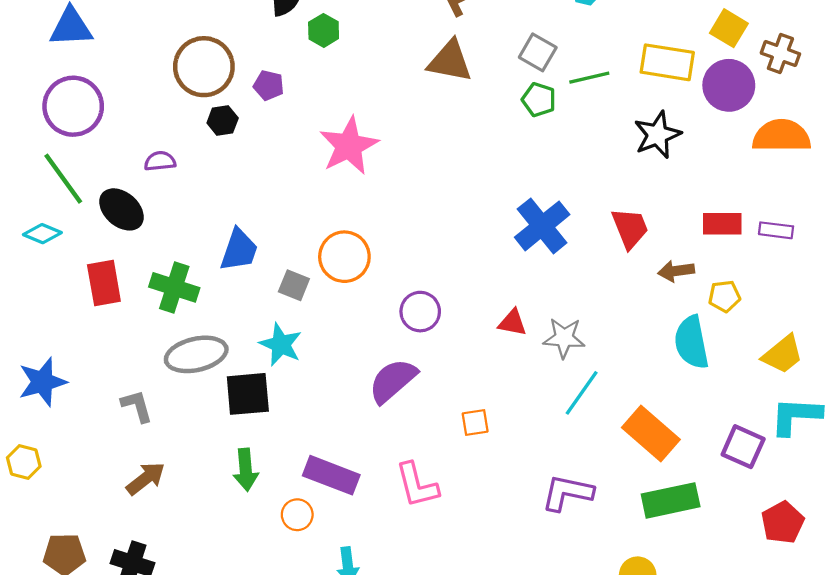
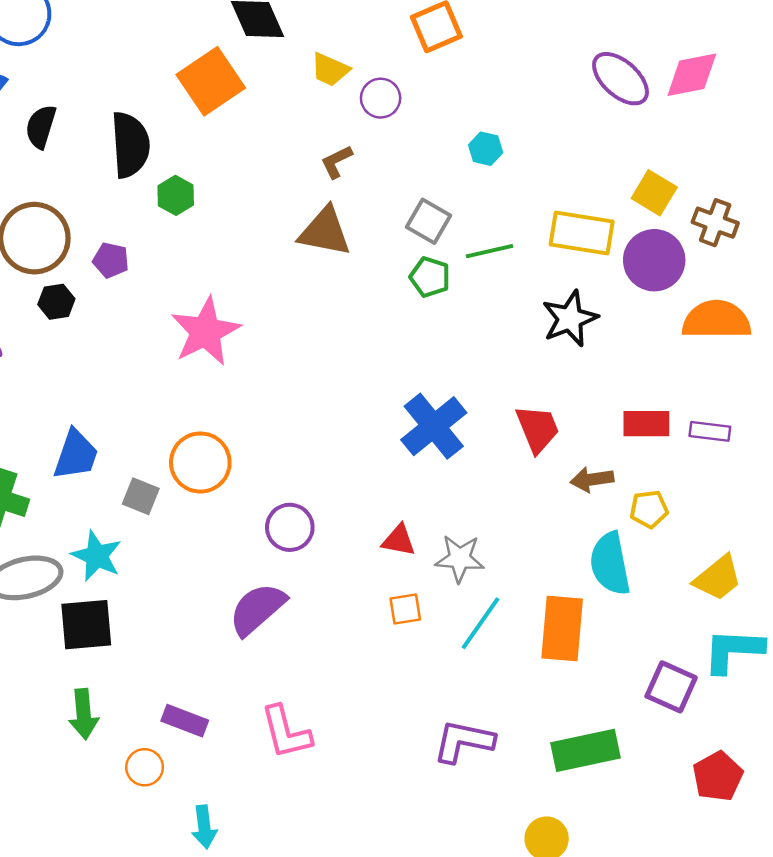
cyan star: (281, 345) -> (97, 556), moved
orange square: (475, 422) -> (405, 609), moved
orange rectangle: (651, 433) -> (562, 628), moved, turned 54
purple rectangle: (331, 475) -> (185, 721), size x0.7

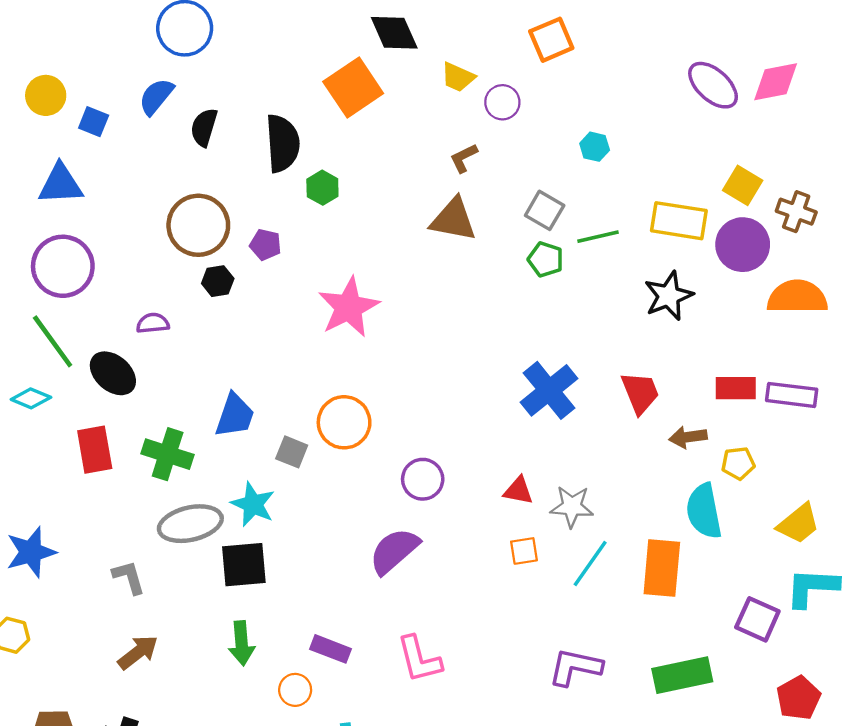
purple rectangle: (710, 431) -> (792, 395), size x1.4

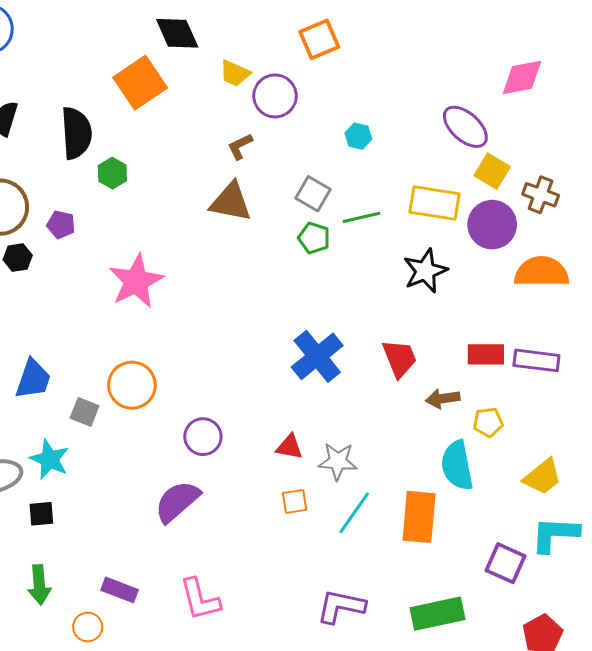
purple ellipse: (713, 85) -> (465, 127), moved
purple circle: (502, 102) -> (275, 96), size x1.4
black square: (244, 565) -> (41, 514), size x0.6

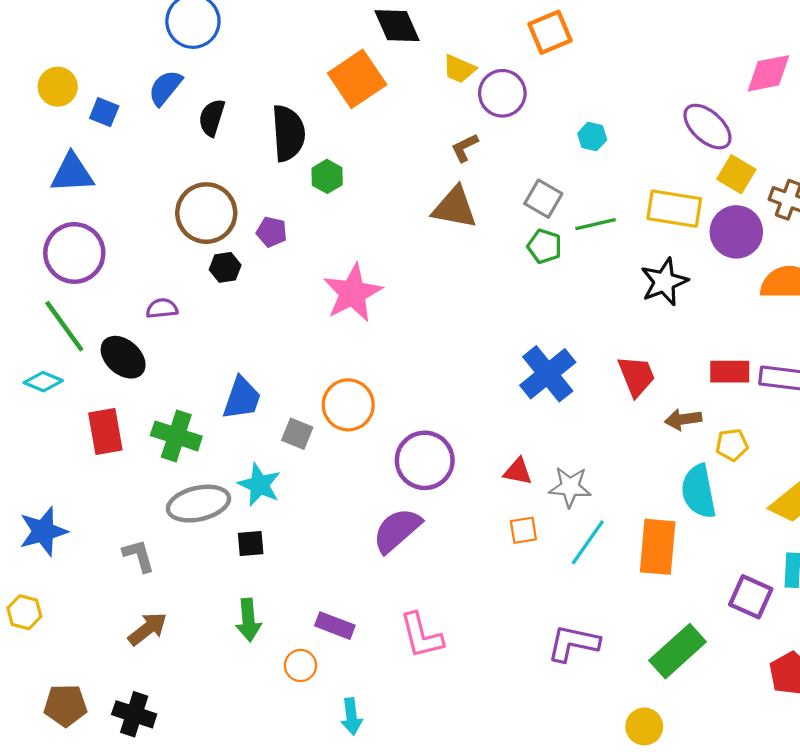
purple circle: (203, 437) -> (425, 460), size x1.4
green rectangle: (438, 614) -> (678, 651), turned -30

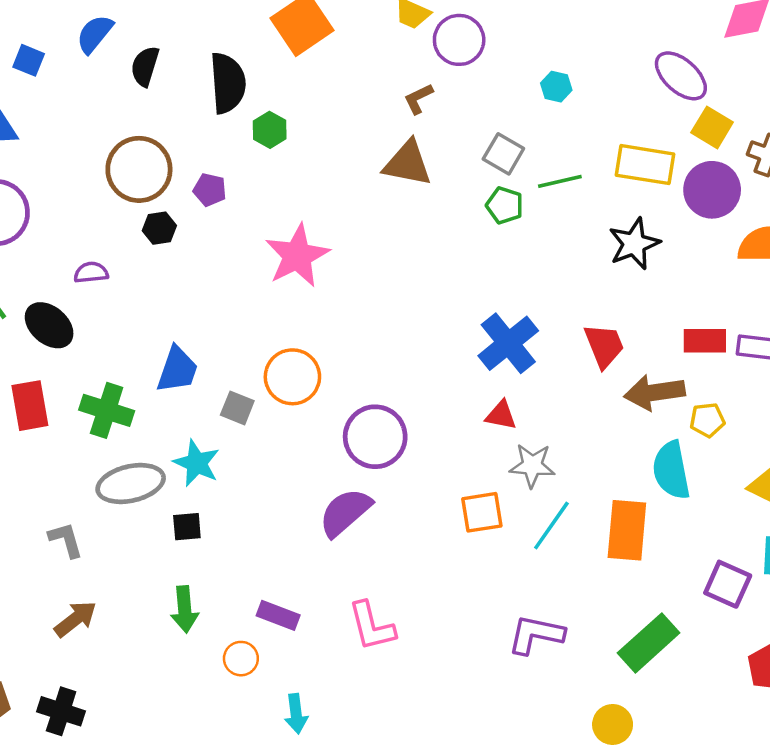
brown arrow: (683, 419) -> (655, 392), size x1.5
red triangle: (518, 471) -> (501, 415), moved
orange square: (523, 530) -> (482, 512), size x1.4

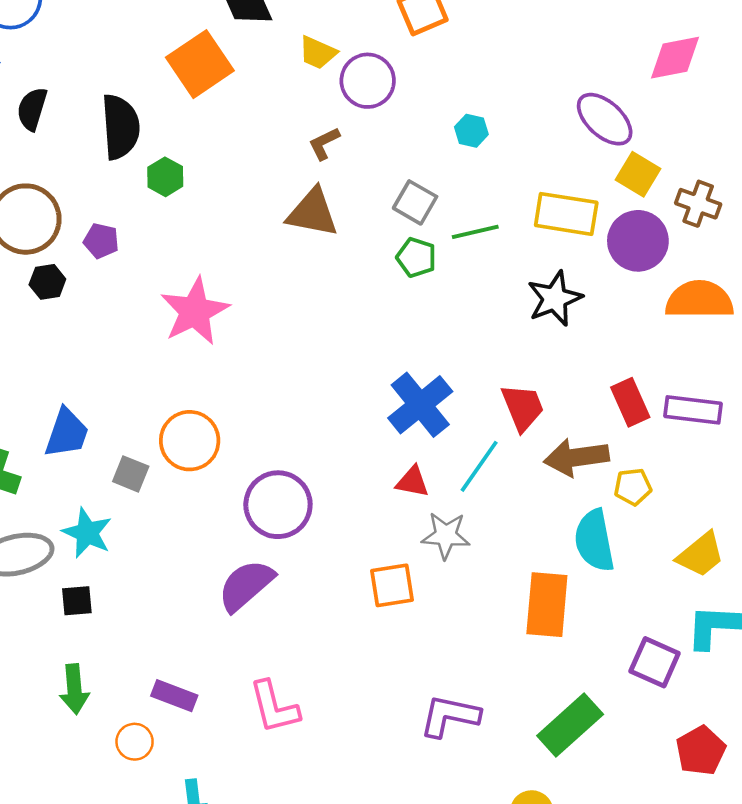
red rectangle: (705, 341) -> (630, 402), turned 66
cyan line: (551, 525) -> (479, 466), moved

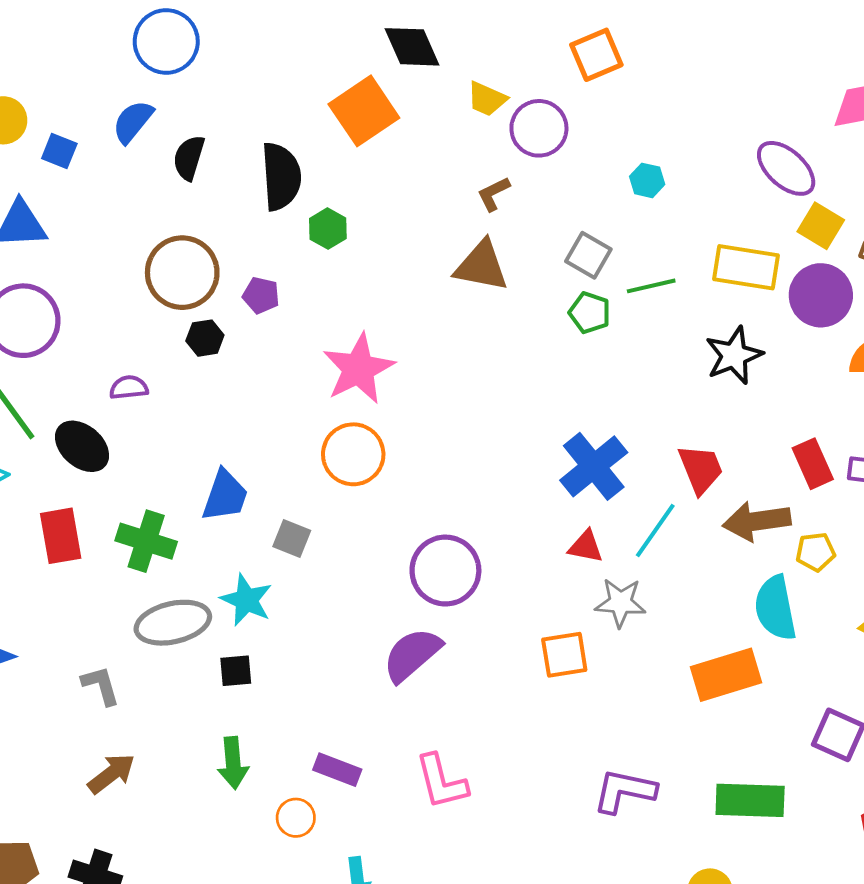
orange circle: (190, 441) -> (353, 454), moved
orange rectangle: (547, 605) -> (726, 675), turned 68
green rectangle: (570, 725) -> (750, 800), turned 44

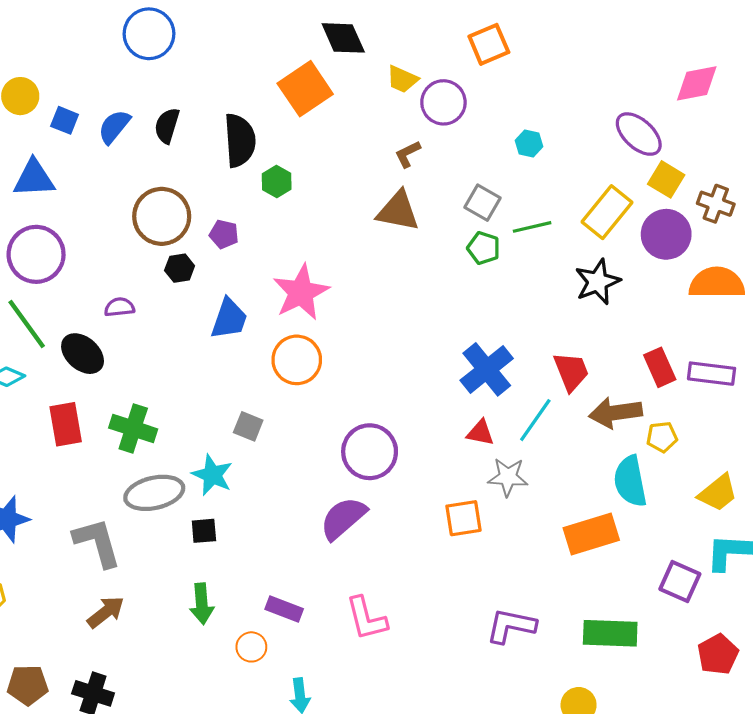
blue semicircle: (133, 122) -> (114, 127), moved
yellow rectangle: (746, 267) -> (607, 212), turned -60
blue trapezoid: (225, 496) -> (229, 319), moved
gray L-shape: (101, 685) -> (97, 542), size x1.6

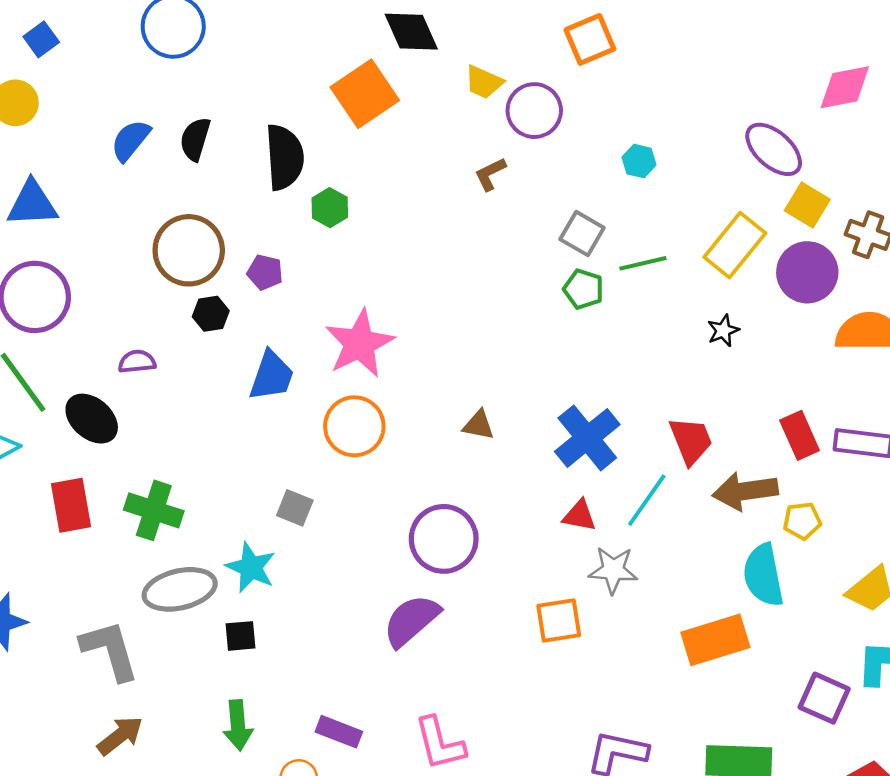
blue square: (65, 120) -> (41, 39), moved, turned 32
brown triangle: (398, 211) -> (479, 425), moved, size x0.6
black star: (598, 282) -> (723, 331), size x0.6

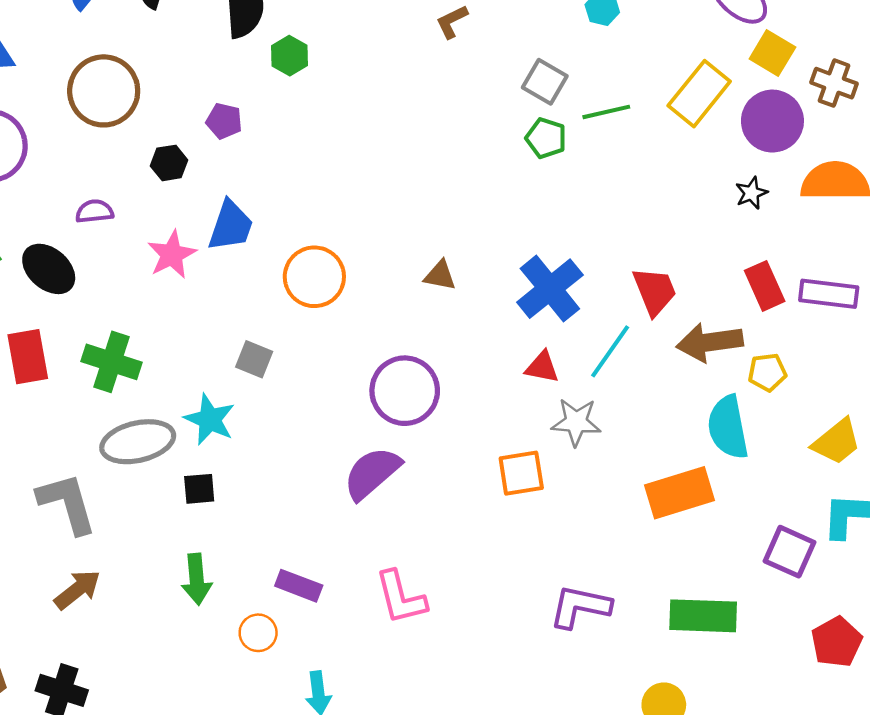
brown circle: (189, 250) -> (104, 91), moved
black star: (723, 331) -> (752, 193), moved
pink star: (360, 343) -> (172, 255), moved, size x0.7

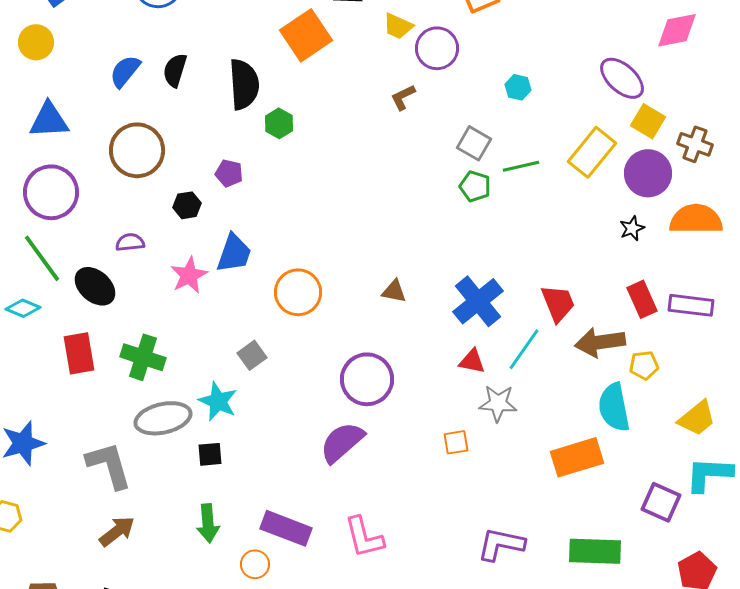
gray square: (254, 359) -> (252, 355), turned 32
orange square: (521, 473) -> (456, 442), size x0.7
purple rectangle: (299, 586) -> (286, 528), size x1.4

